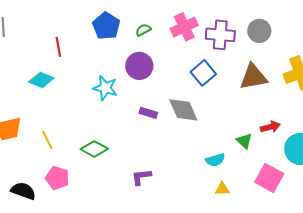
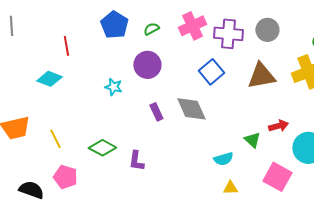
cyan star: (105, 88) -> (113, 87), size x0.7
purple rectangle: (148, 113) -> (156, 112), turned 48
purple L-shape: (141, 177) -> (136, 161), moved, turned -75

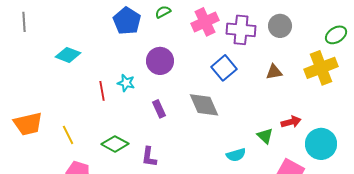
green semicircle: (151, 29) -> (163, 12), moved
red line: (66, 46) -> (102, 91), moved
brown triangle: (261, 76) -> (274, 72), size x0.6
cyan diamond: (49, 79) -> (68, 55), moved
purple rectangle: (156, 112) -> (159, 109), moved

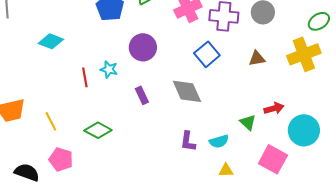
purple L-shape: (149, 157) -> (188, 141), moved

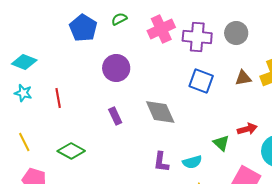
blue square: (207, 54) -> (201, 81), moved, turned -30
brown triangle: (257, 58) -> (243, 78), moved
cyan star: (109, 69) -> (23, 93), moved

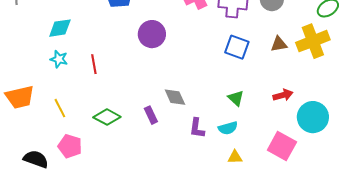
cyan diamond: (24, 62) -> (60, 28), turned -30
gray diamond: (160, 112) -> (175, 97), moved, size x0.7
purple rectangle: (115, 116) -> (151, 115), moved
green triangle: (221, 143) -> (236, 98), moved

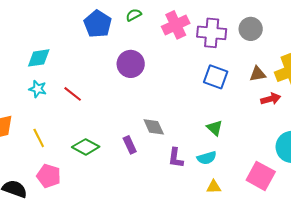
red line: (94, 64) -> (73, 94), turned -42
red arrow: (283, 95) -> (271, 99), moved

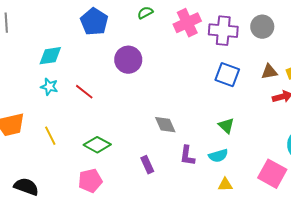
blue pentagon: (98, 24) -> (94, 22), moved
purple circle: (131, 64) -> (128, 60), moved
purple rectangle: (130, 145) -> (147, 165), moved
pink pentagon: (49, 176) -> (90, 181), moved, turned -30

